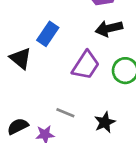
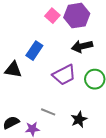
black triangle: (20, 58) -> (13, 70), turned -30
purple trapezoid: (86, 65) -> (64, 75), turned 30

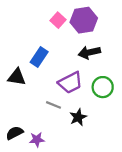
gray line: (48, 112) -> (54, 105), moved
black star: (79, 119) -> (78, 117), moved

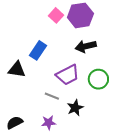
purple star: (37, 140) -> (49, 123), moved

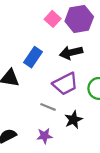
black arrow: (86, 46) -> (71, 53), moved

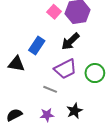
black arrow: (71, 53) -> (70, 41), turned -30
black star: (73, 120) -> (75, 111), moved

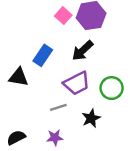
gray line: (50, 89) -> (58, 107), turned -40
black star: (75, 111) -> (91, 118), moved

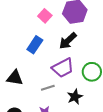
pink square: (63, 16) -> (45, 16), moved
black triangle: (19, 77) -> (15, 78), moved

